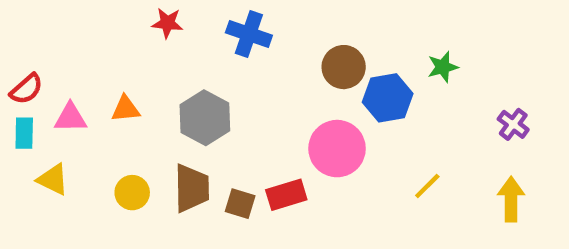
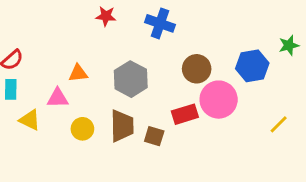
brown circle: (344, 67) -> (197, 69), moved
pink triangle: (70, 118) -> (58, 98), moved
red rectangle: (286, 195) -> (185, 114), moved

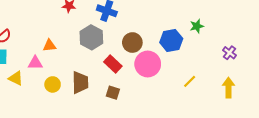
gray hexagon: (131, 79) -> (91, 37), moved
red rectangle: (185, 114) -> (113, 64), moved, turned 60
brown square: (154, 136) -> (113, 93), moved

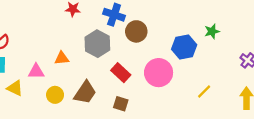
brown circle: (132, 43) -> (136, 31), moved
orange triangle: (50, 46) -> (62, 58), moved
brown trapezoid: (80, 82) -> (85, 93), turned 35

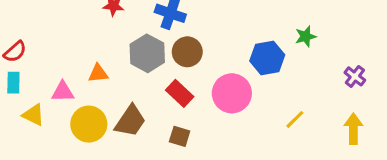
brown circle: (136, 31) -> (187, 52), moved
yellow circle: (55, 95) -> (89, 124), size x1.5

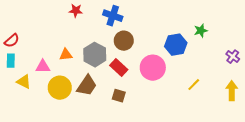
gray hexagon: (147, 53) -> (95, 55), moved

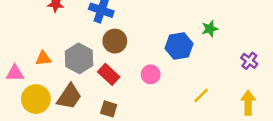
pink circle: (153, 68) -> (151, 74), size x0.6

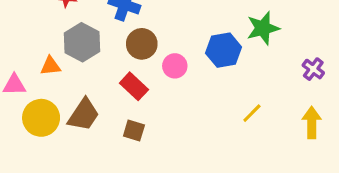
green star: (210, 29) -> (263, 28), size x1.5
gray hexagon: (79, 58) -> (82, 42), moved
pink circle: (151, 74) -> (175, 66), moved

